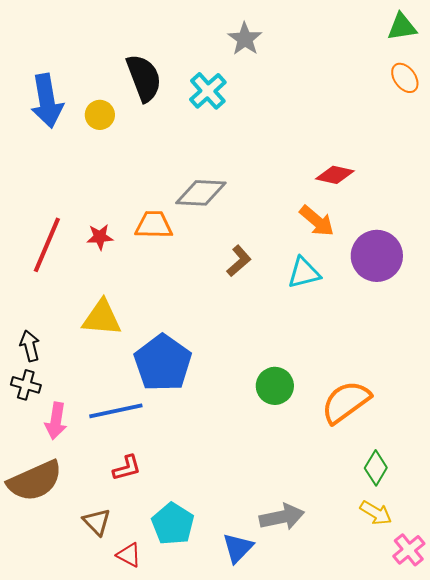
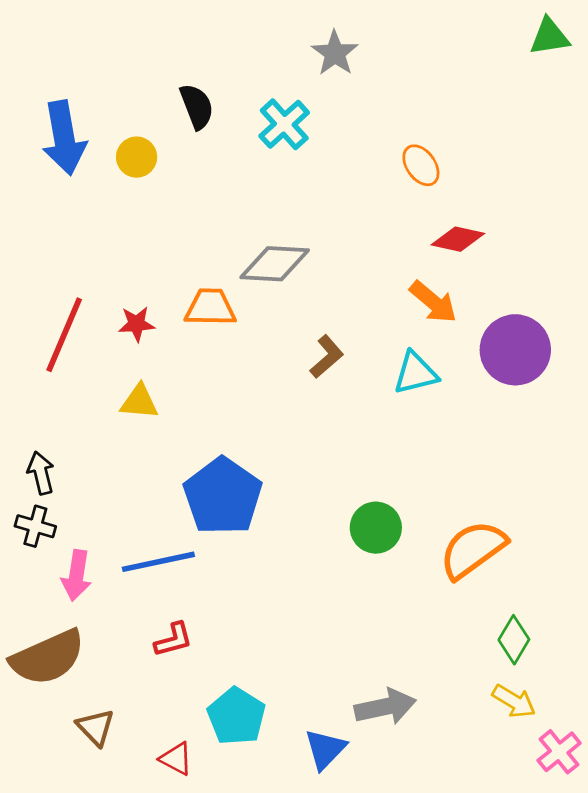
black semicircle: (144, 78) -> (197, 106), size x0.7
orange ellipse: (405, 78) -> (421, 165), moved
yellow triangle: (102, 318) -> (139, 402), moved, size x0.7
brown triangle: (97, 522) -> (96, 727), moved

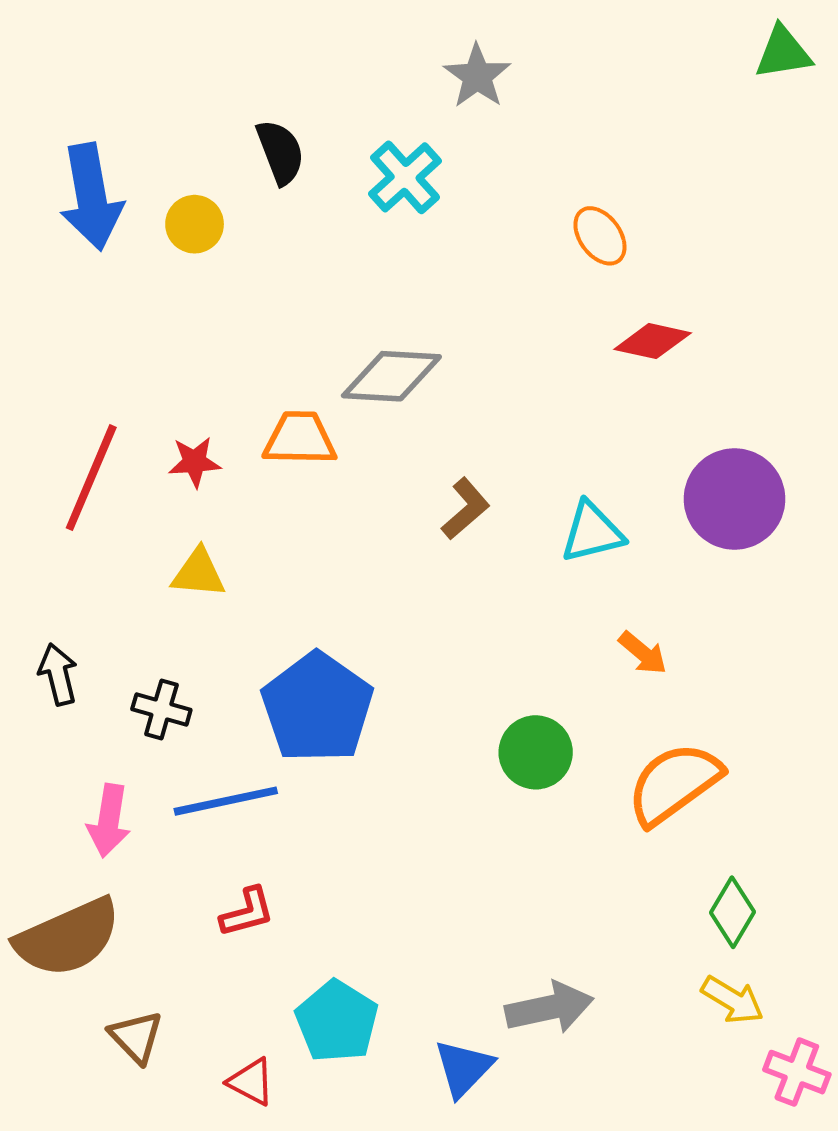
orange arrow: (433, 302) -> (643, 653), moved, size x0.7
black cross: (35, 526) -> (161, 710), moved
pink cross: (559, 752) -> (797, 1072), turned -30

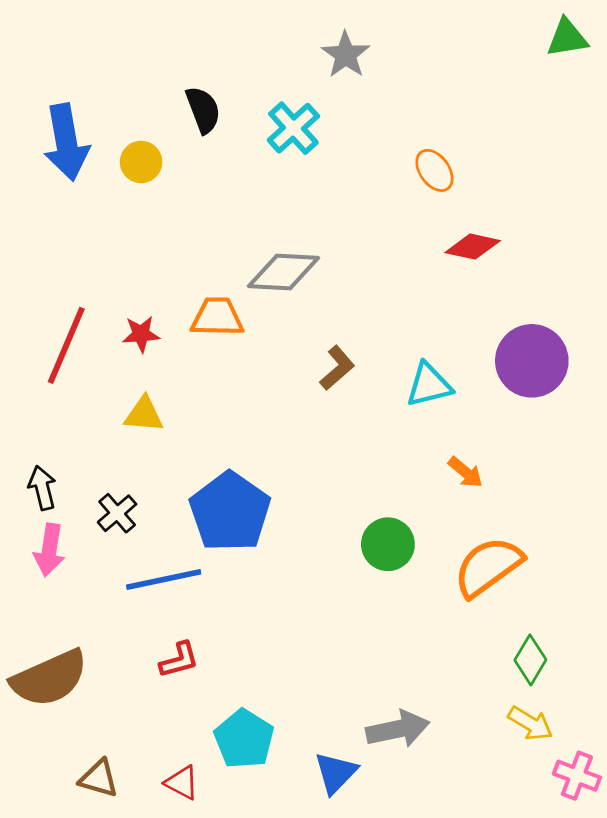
black cross: (161, 710) -> (117, 513), turned 33
pink arrow: (109, 821) -> (49, 550), moved
brown triangle: (136, 1037) -> (99, 778), moved, turned -30

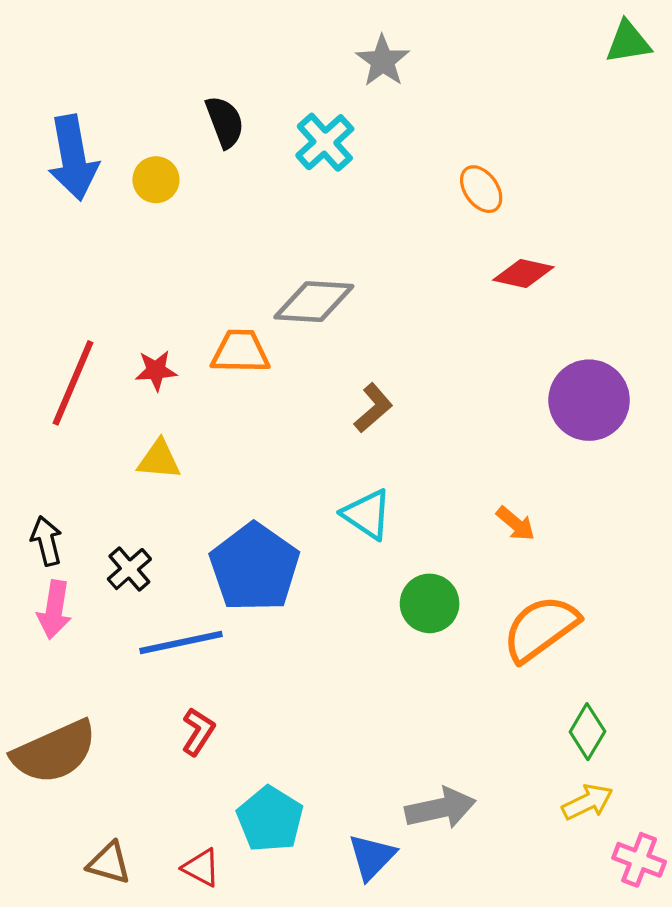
cyan triangle: (429, 385) -> (367, 514), moved, turned 48
red L-shape: (179, 660) -> (198, 732), turned -42
yellow arrow: (530, 723) -> (587, 802), turned -57

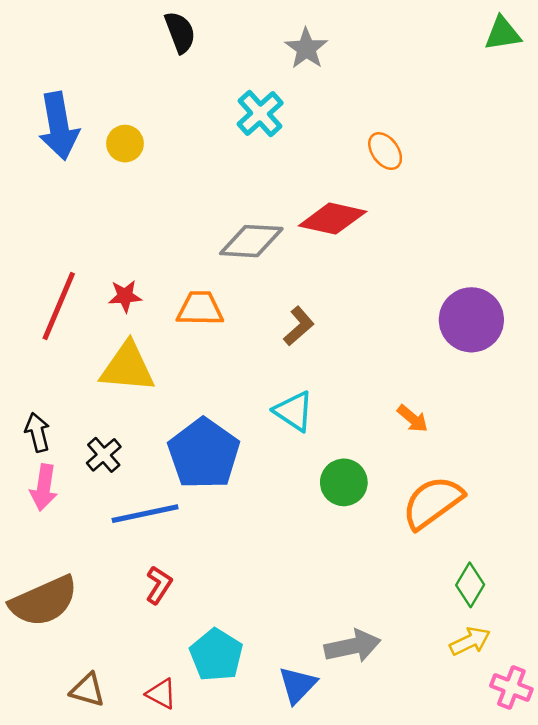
black semicircle: (225, 122) -> (180, 32), moved
red diamond: (523, 274) -> (333, 219), moved, size x1.4
orange trapezoid: (240, 352) -> (200, 309), moved
yellow triangle: (159, 460) -> (128, 367), size x1.6

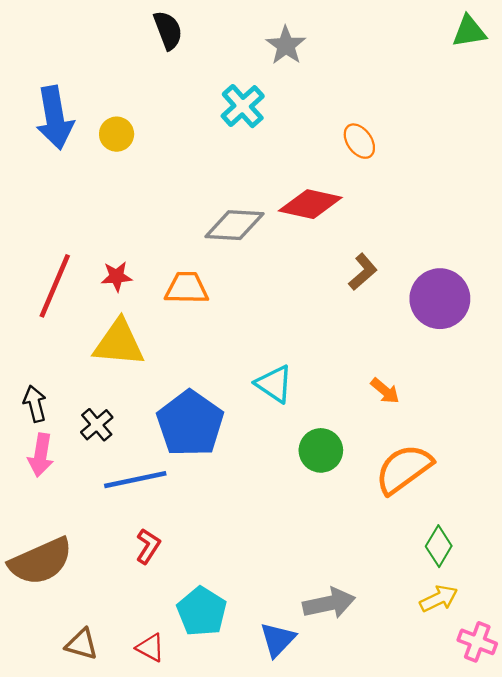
brown L-shape: (299, 326) -> (363, 272), moved

